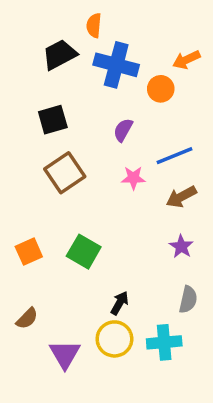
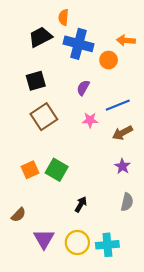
orange arrow: (186, 60) -> (126, 40), turned 30
orange square: (29, 252) -> (30, 170), moved
yellow circle: (114, 339) -> (77, 243), moved
cyan cross: (164, 342) -> (107, 245), moved

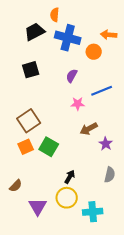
brown square: (44, 117) -> (29, 121), moved
brown arrow: (122, 133) -> (89, 129), moved
yellow circle: (77, 243) -> (67, 198), moved

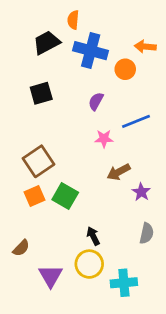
black arrow: (70, 177) -> (93, 236), turned -56

